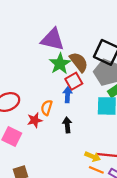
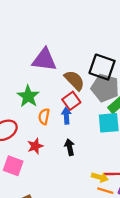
green star: (60, 64) -> (28, 96), moved
orange semicircle: (47, 108) -> (44, 117), moved

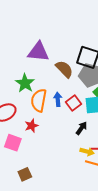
red square: (71, 101) -> (74, 103), moved
orange semicircle: (44, 117) -> (39, 100), size x1.6
black arrow: (70, 147) -> (81, 128), moved, turned 48

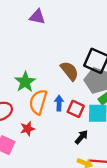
purple triangle: (38, 52) -> (37, 17), moved, size x0.7
red square: (74, 103) -> (76, 109), turned -35

